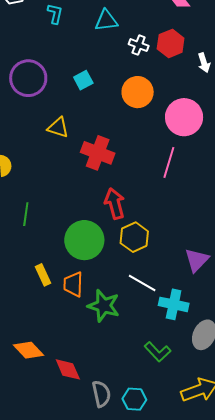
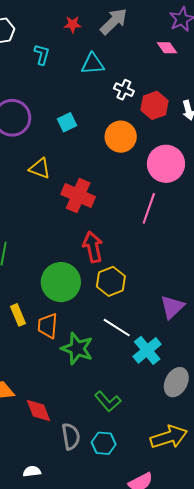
red hexagon: (171, 43) -> (154, 105), moved
cyan cross: (174, 304) -> (147, 350), turned 36
green L-shape: (158, 352) -> (108, 401), moved

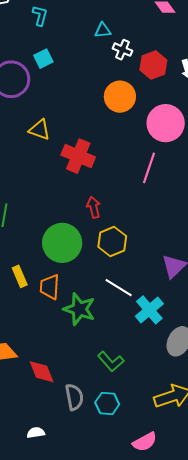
cyan triangle: (93, 64) -> (103, 30), moved, size x0.7
cyan square: (67, 122) -> (43, 59), moved
red arrow: (93, 247) -> (94, 207), size x0.7

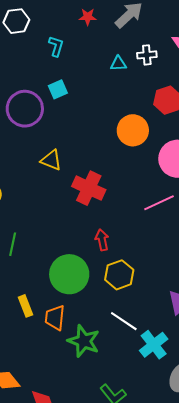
white cross: (123, 50) -> (147, 55), moved, turned -30
pink line: (149, 168) -> (159, 203), turned 44

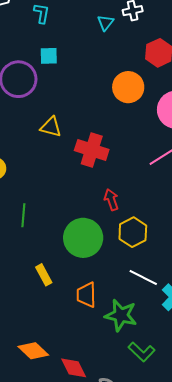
cyan triangle: (118, 63) -> (105, 23), turned -42
cyan square: (58, 89) -> (49, 56), turned 30
orange trapezoid: (55, 318) -> (86, 295), moved
green star: (84, 341) -> (121, 315), moved

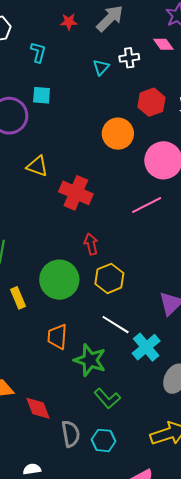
yellow rectangle: (44, 275) -> (18, 298), moved

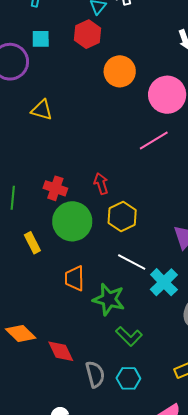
red hexagon: (151, 102) -> (88, 34), moved
red cross: (76, 193) -> (55, 188), moved, size x0.7

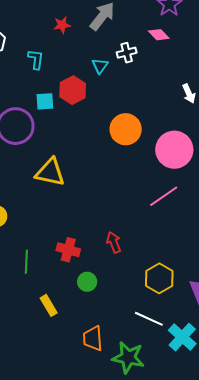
red hexagon: (88, 34) -> (73, 90), moved
yellow triangle: (42, 110) -> (50, 172), size x1.4
yellow hexagon: (122, 216) -> (159, 278), moved
green circle: (72, 221) -> (87, 282), size x0.5

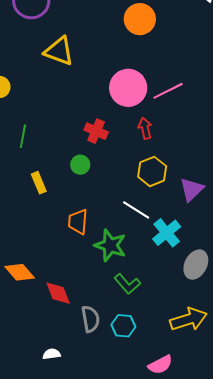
pink circle: (174, 150) -> (128, 88), moved
red arrow: (114, 242) -> (145, 128), moved
red cross: (68, 250) -> (96, 131), moved

